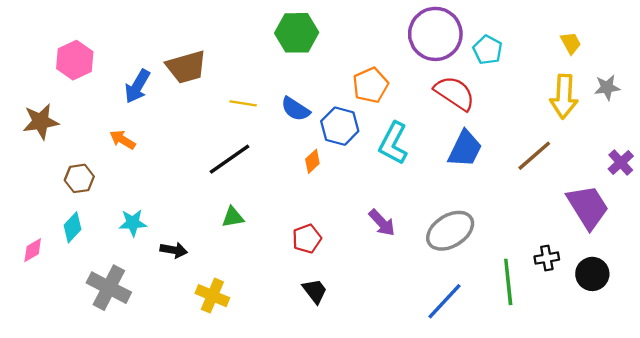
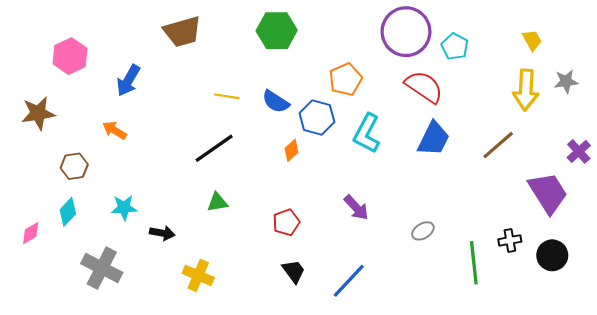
brown trapezoid: (186, 67) -> (182, 32), moved
gray ellipse: (450, 231) -> (423, 231), moved, size x0.5
blue line: (444, 301) -> (349, 281), moved

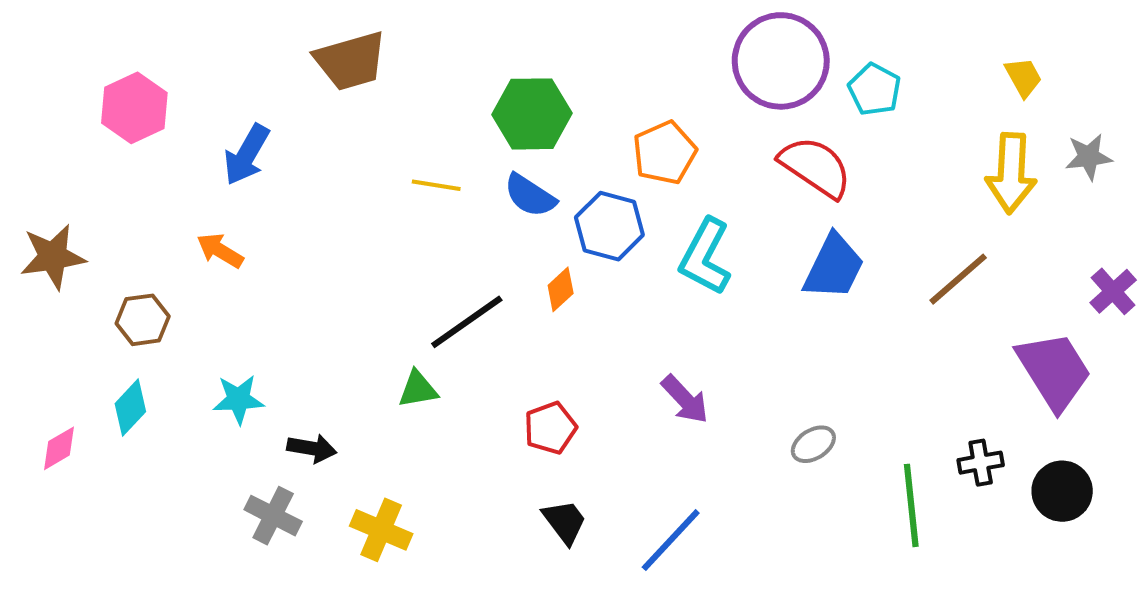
green hexagon: (277, 31) -> (532, 114), moved
brown star: (38, 113) -> (53, 257), moved
black line: (214, 148) -> (467, 322), moved
gray cross: (102, 268) -> (273, 516), moved, size x0.7

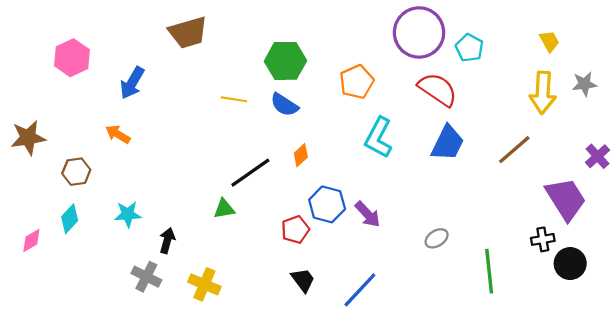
blue hexagon: (609, 226) -> (327, 204), moved
black arrow: (312, 448) -> (167, 241), turned -85
black cross: (981, 463) -> (543, 239), moved

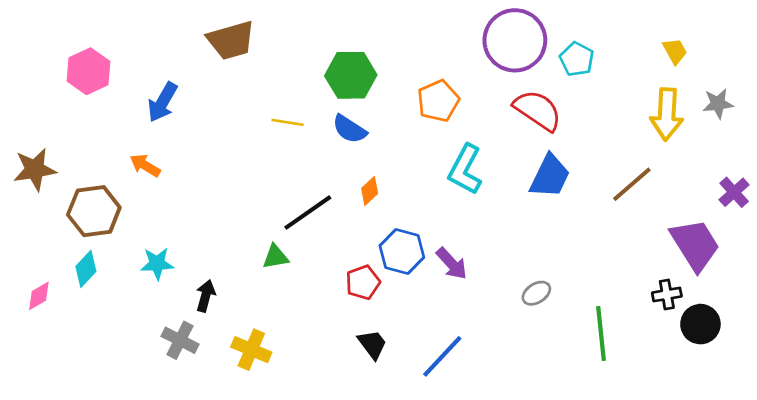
brown hexagon: (76, 172) -> (94, 211), size x1.5

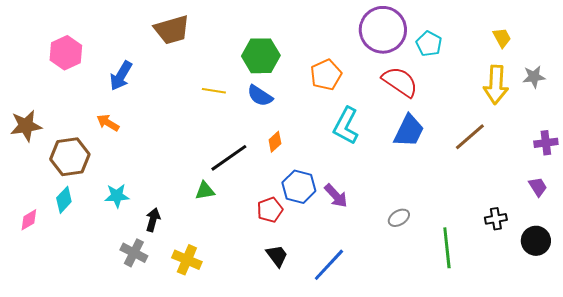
purple cross: (734, 192) -> (546, 143), turned 35
purple trapezoid: (695, 245) -> (538, 187), moved, size x0.5
black circle: (700, 324) -> (536, 241), moved

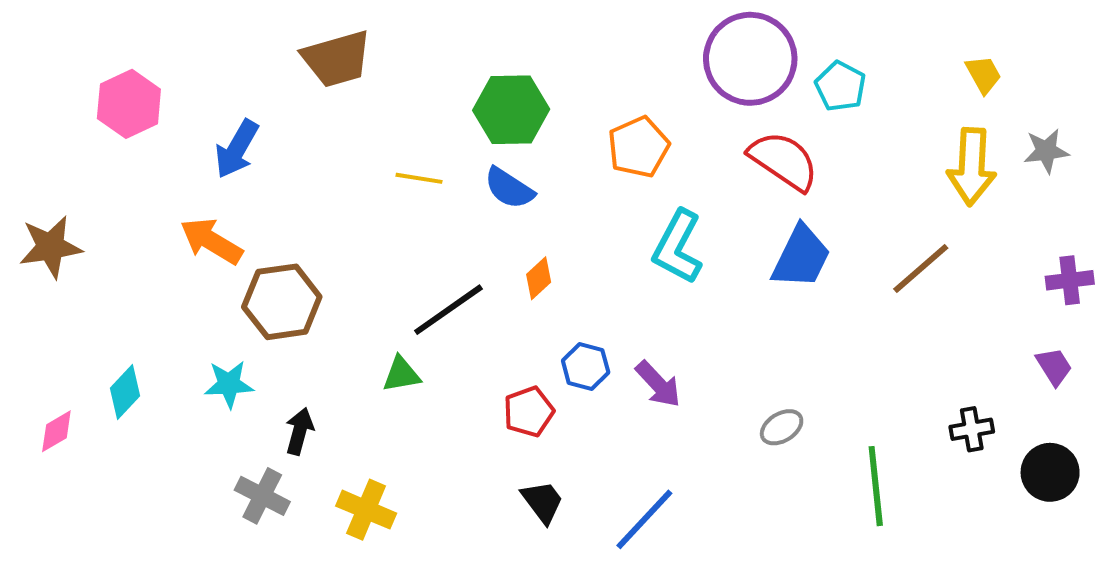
orange arrow: (108, 123) -> (211, 241), size x1.4
brown hexagon: (70, 157) -> (282, 302), moved
blue hexagon: (299, 187) -> (586, 367), size x0.7

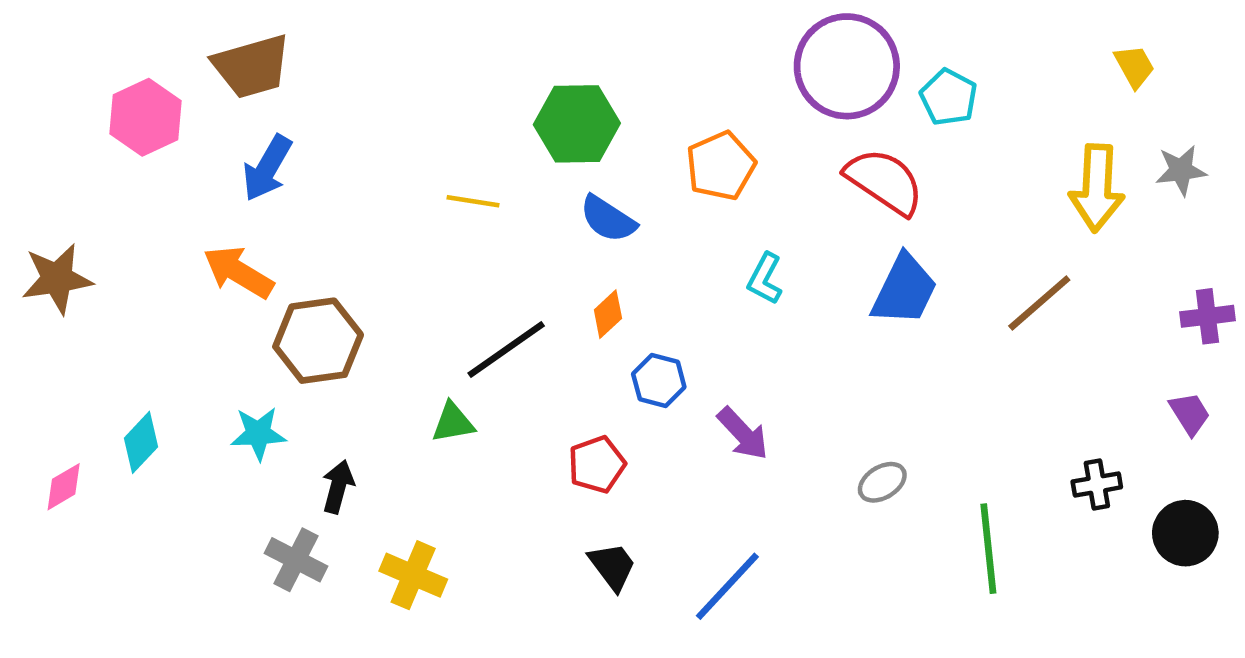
brown trapezoid: (337, 59) -> (252, 66), moved
yellow trapezoid: (983, 74) -> (1134, 66), moved
blue semicircle: (509, 188) -> (608, 219), moved
cyan L-shape: (678, 247) -> (765, 279), size x0.6
blue hexagon: (586, 367) -> (659, 380), moved

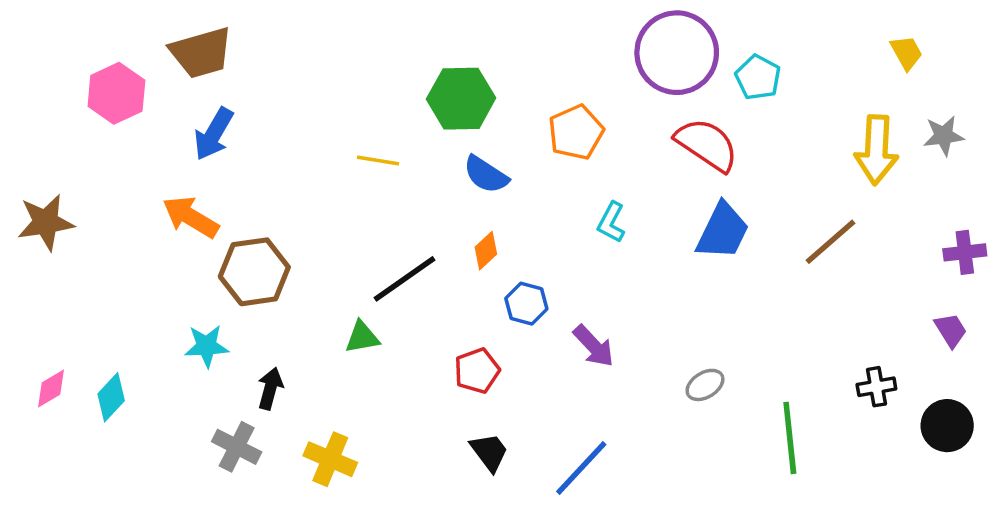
cyan diamond: (141, 442) -> (111, 397), moved

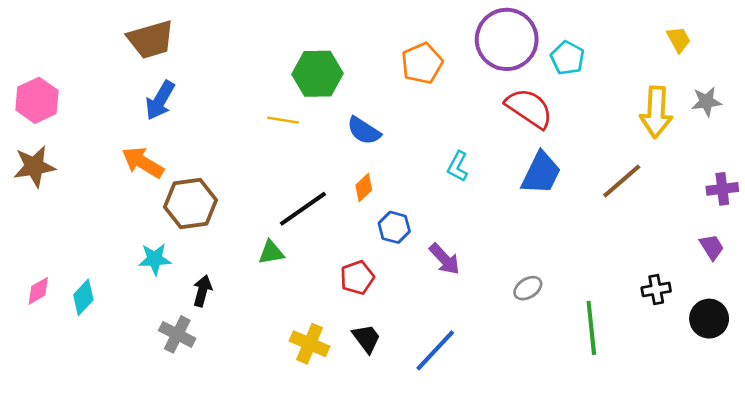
pink hexagon: (116, 93) -> (37, 100), moved
green hexagon: (461, 99) -> (317, 74), moved
orange pentagon: (576, 132) -> (422, 63), moved
yellow cross: (330, 459) -> (310, 344), moved

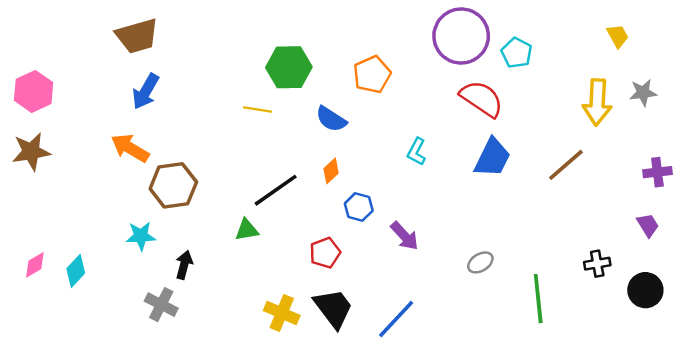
orange pentagon: (422, 63) -> (372, 75), moved
black trapezoid: (366, 338) -> (333, 308), size x1.5

